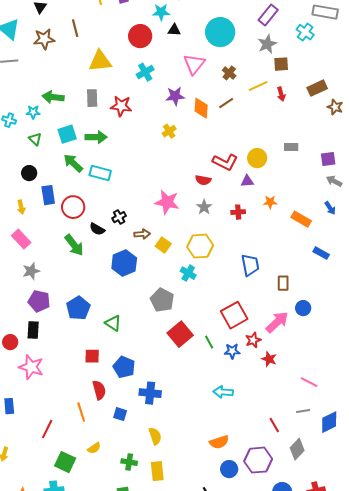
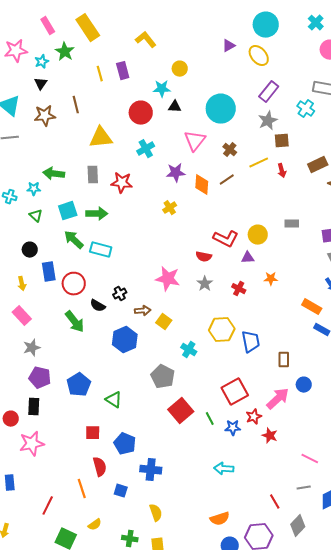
red cross: (238, 212) -> (239, 289), turned 32
orange rectangle: (301, 219) -> (312, 307), moved
yellow hexagon: (200, 246) -> (222, 330), moved
pink star: (31, 367) -> (32, 444), turned -30

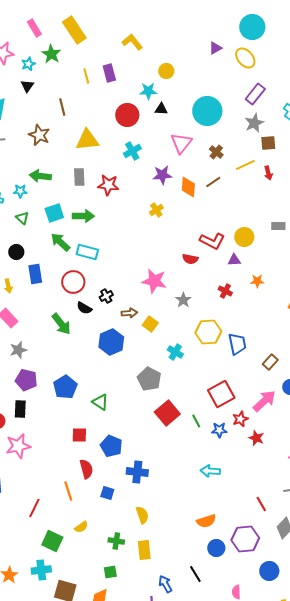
brown star: (45, 116) -> (39, 135), moved, turned 30
red circle: (74, 284) -> (73, 282), moved
gray star: (205, 284) -> (183, 300), moved
brown rectangle: (284, 360) -> (270, 362), turned 42

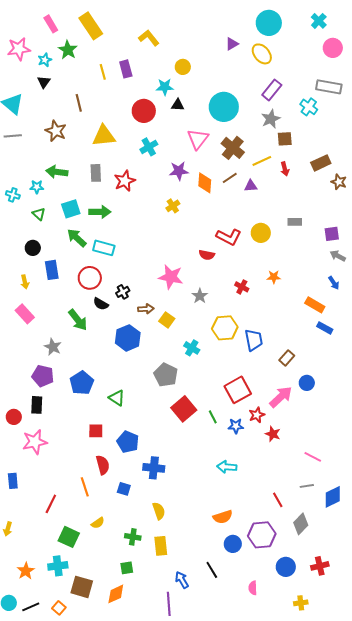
brown cross: (216, 152) -> (233, 148), size x1.6
red star: (108, 185) -> (125, 181), turned -30
purple triangle: (234, 260) -> (251, 186), moved
gray star: (18, 350) -> (53, 347), moved, turned -30

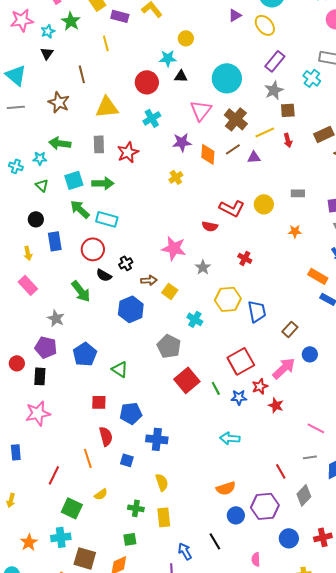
purple rectangle: (126, 69) -> (120, 16), moved, turned -60
orange star: (274, 277) -> (295, 231), moved
red circle: (14, 417) -> (17, 363), moved
blue pentagon: (128, 442) -> (131, 413), turned -30

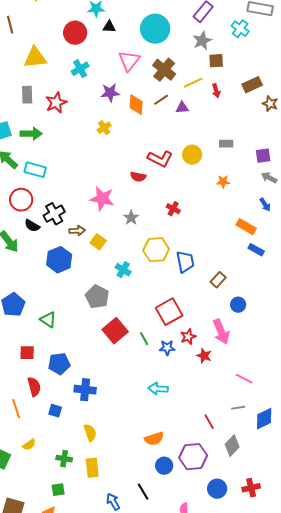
black cross: (126, 263) -> (54, 214), size x1.5
pink arrow: (284, 368) -> (221, 332), moved, turned 110

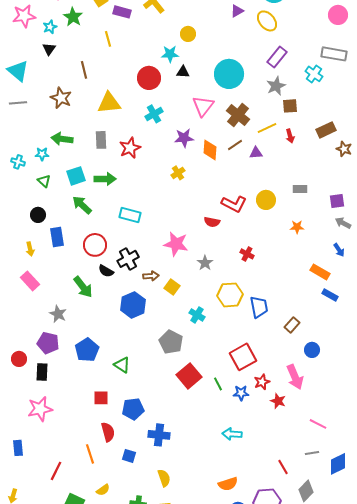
cyan rectangle: (35, 170) -> (130, 215), moved

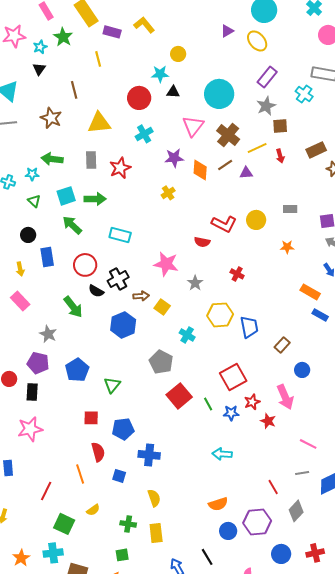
green triangle: (122, 365) -> (112, 385), turned 36

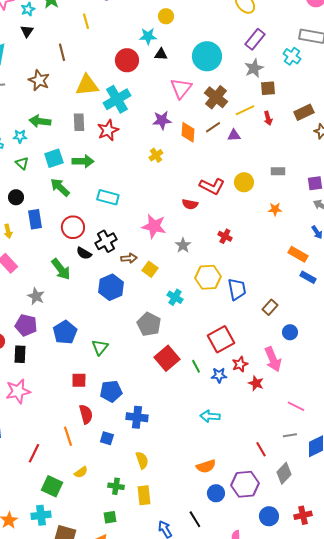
cyan cross: (144, 134) -> (117, 99), moved, size x1.5

